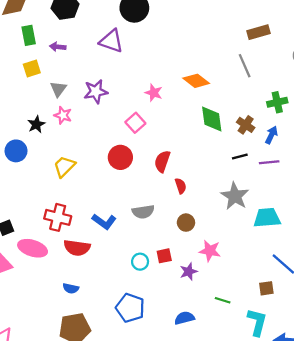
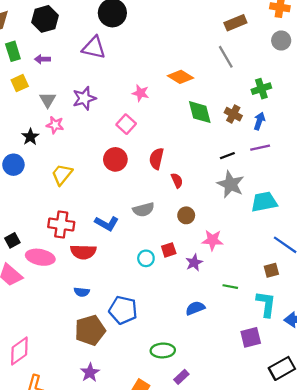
black line: (240, 156) -> (227, 156), moved
blue pentagon: (130, 308) -> (123, 310), moved

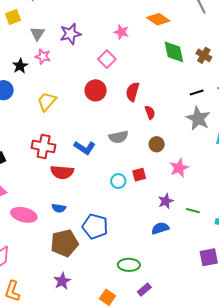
pink star: (212, 240) -> (179, 168), turned -30
pink ellipse: (40, 257) -> (24, 215), moved
purple star: (194, 263) -> (166, 201), moved

